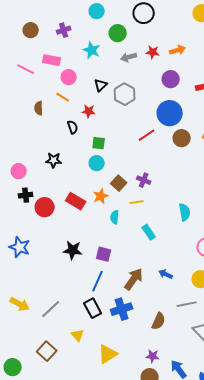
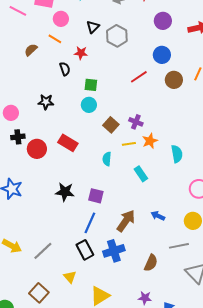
brown semicircle: (39, 108) -> (31, 50), turned 48
blue circle: (170, 113) -> (162, 55), size x0.7
orange star: (101, 196) -> (150, 141), moved

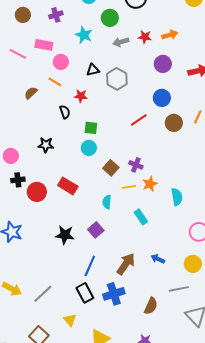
black triangle: (93, 27) -> (93, 70), turned 32
purple square: (96, 196) -> (96, 230), moved, turned 35

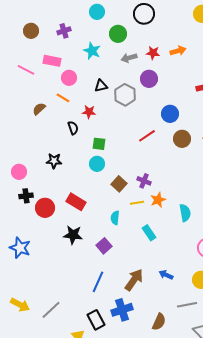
purple circle: (163, 64) -> (149, 79), moved
black star: (65, 235) -> (73, 235), moved
black rectangle: (85, 293) -> (96, 320), moved

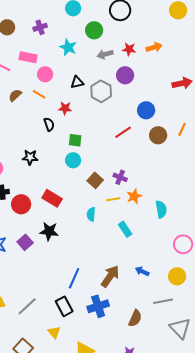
brown semicircle: (39, 109) -> (15, 95), moved
purple square: (104, 246) -> (25, 242), moved
black rectangle: (96, 320) -> (64, 306), moved

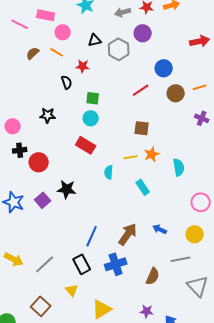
orange line: (182, 129) -> (200, 87), turned 48
purple cross: (120, 177) -> (202, 118), moved
brown square: (95, 180) -> (142, 128), moved, turned -35
red rectangle: (52, 198) -> (86, 145), moved

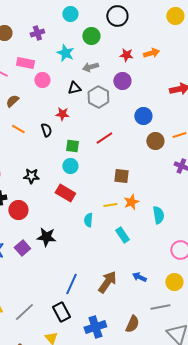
gray arrow: (123, 12) -> (90, 67), moved
orange line: (57, 52) -> (18, 129), moved
red line: (141, 90) -> (104, 138), moved
black star: (48, 115) -> (31, 176), moved
blue cross: (116, 264) -> (95, 327), moved

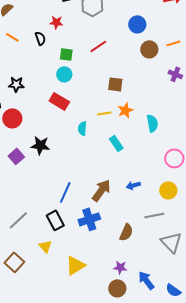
black star: (31, 176) -> (16, 84), moved
blue arrow: (139, 277) -> (133, 185), turned -40
blue cross: (95, 327) -> (89, 219), moved

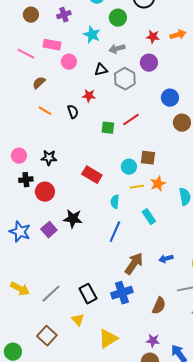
green square: (66, 54) -> (108, 128), moved
cyan circle: (64, 74) -> (129, 167), moved
blue line: (65, 192) -> (115, 232), moved

